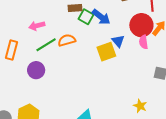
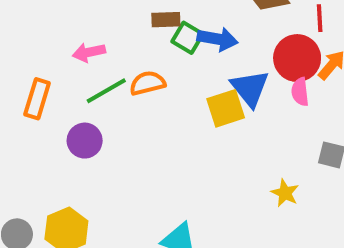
blue arrow: (101, 17) -> (218, 39), turned -30
blue triangle: (118, 41) -> (250, 88), size x1.5
yellow star: (140, 106) -> (285, 193), moved

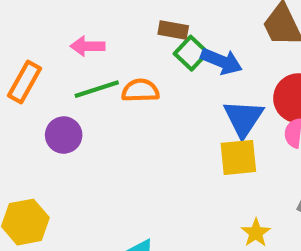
yellow square: (226, 108) -> (238, 157), moved

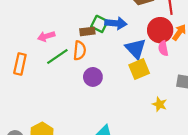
brown rectangle: (173, 30) -> (87, 31), moved
orange semicircle: (140, 91) -> (80, 51), turned 114
purple circle: (64, 135) -> (93, 77), moved

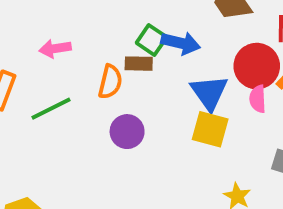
brown rectangle: (87, 31) -> (139, 64), moved
green line: (57, 57) -> (51, 109), moved
yellow square: (139, 69) -> (210, 129), turned 30

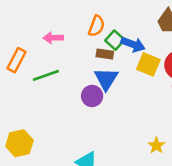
orange semicircle: (110, 82) -> (96, 26), moved
blue triangle: (209, 93) -> (106, 79), moved
yellow square: (210, 129) -> (148, 64), moved

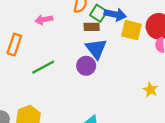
green line: (46, 75) -> (43, 67), moved
yellow star: (156, 146) -> (150, 90), moved

